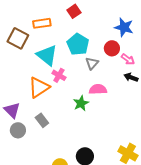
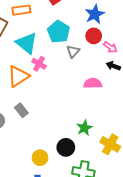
blue star: (124, 27) -> (95, 14), moved, turned 30
pink semicircle: (98, 89) -> (93, 83), moved
green star: (81, 103) -> (84, 128), moved

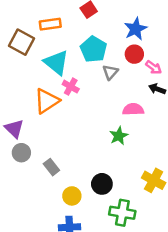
gray rectangle: (21, 110) -> (51, 167), moved
green star: (84, 128) -> (119, 136), moved

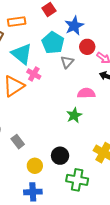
blue star: (136, 29) -> (74, 26), moved

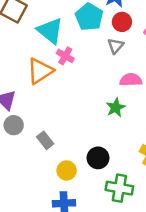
red circle: (87, 47) -> (122, 22), moved
gray triangle: (67, 62) -> (116, 46), moved

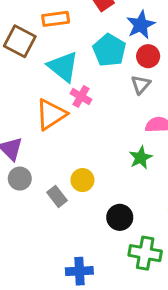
yellow circle: (67, 171) -> (82, 180), moved

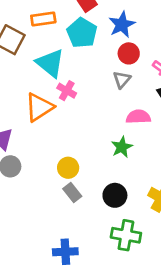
cyan pentagon: (109, 50) -> (82, 33), moved
gray rectangle: (57, 196) -> (72, 193), moved
black circle: (120, 217) -> (115, 195), moved

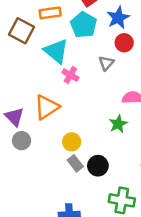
gray triangle: (122, 80) -> (106, 63), moved
orange triangle: (39, 107) -> (47, 107), moved
black circle: (115, 195) -> (98, 166), moved

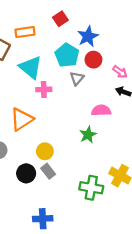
cyan pentagon: (84, 25) -> (67, 55), moved
pink cross: (70, 75) -> (44, 89), turned -32
black circle: (98, 166) -> (26, 173), moved
green cross: (122, 200) -> (91, 188), moved

